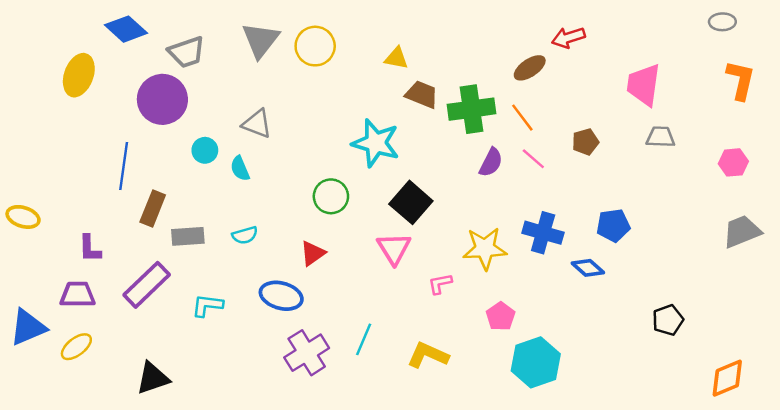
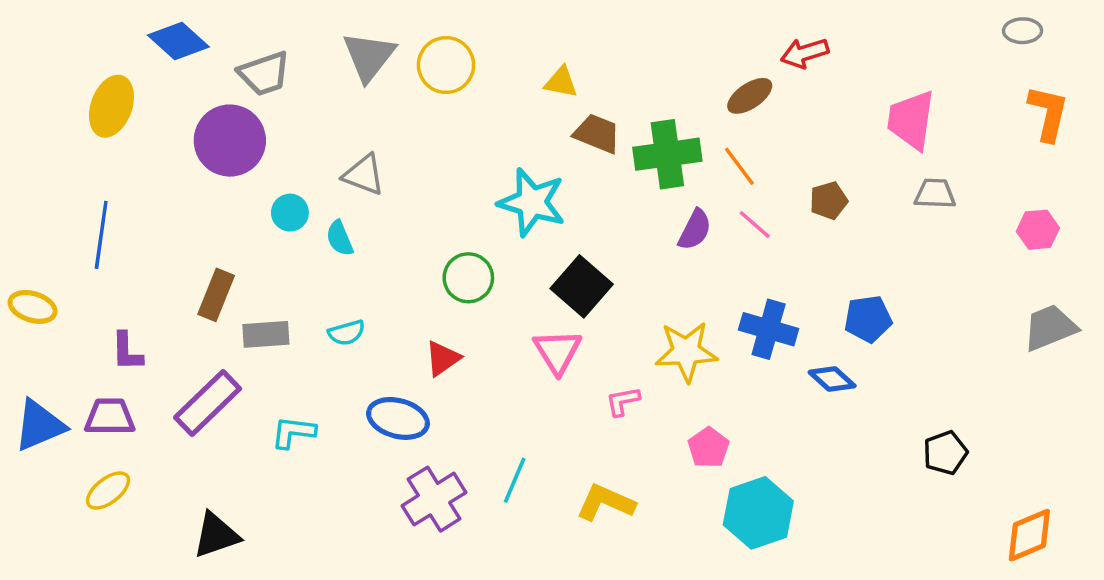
blue line: (124, 166) -> (101, 235), moved
blue triangle: (28, 327) -> (39, 425), moved

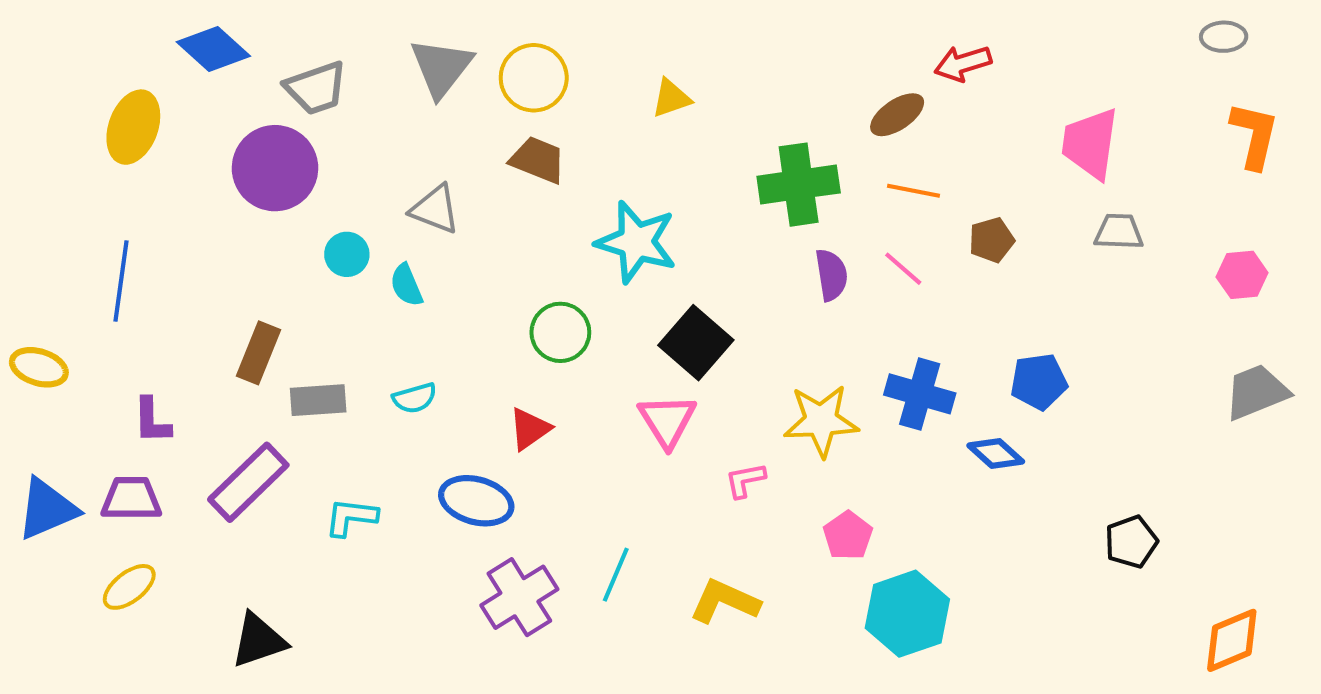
yellow triangle: (561, 82) -> (671, 98), turned -30
brown trapezoid: (597, 134) -> (538, 160), moved
orange line: (739, 166) -> (914, 191), moved, turned -42
purple semicircle: (695, 230) -> (831, 275), turned -36

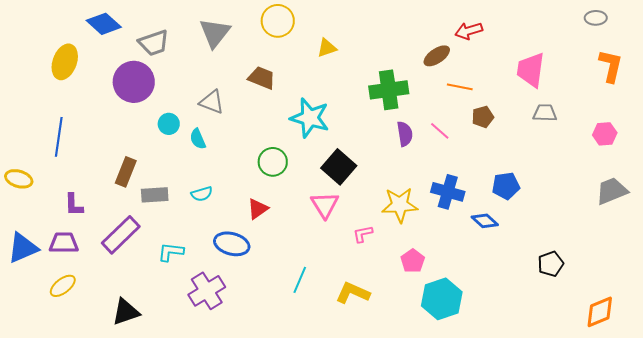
yellow circle: (534, 78) -> (278, 21), moved
orange line: (914, 191) -> (460, 87), moved
purple cross: (519, 597) -> (207, 291), moved

